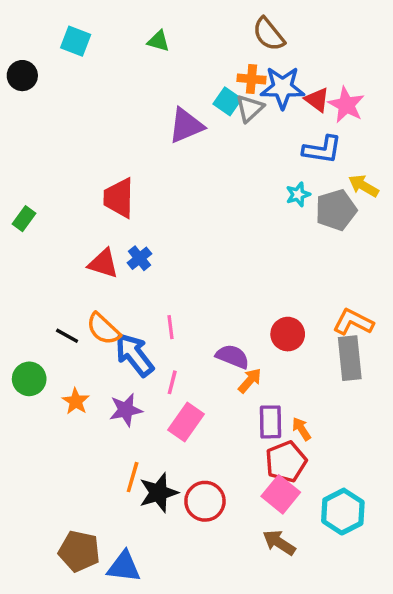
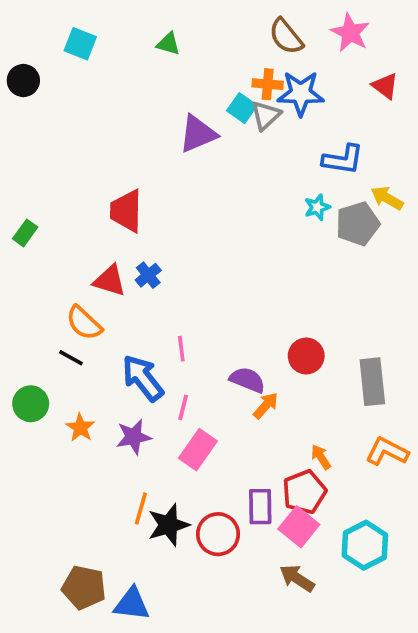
red triangle: (317, 100) -> (385, 86), moved
pink star: (346, 105) -> (350, 33), moved
orange L-shape: (353, 322) -> (387, 451), moved
orange semicircle: (103, 329) -> (84, 323), moved
purple rectangle: (270, 422) -> (260, 507), moved

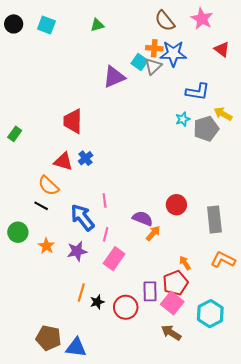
green triangle: (168, 44) -> (97, 25), turned -32
black circle: (23, 80) -> (14, 24), moved
black star: (168, 525) -> (97, 302), size x0.6

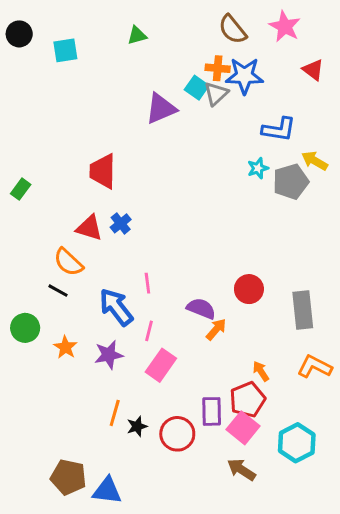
cyan square: (46, 25) -> (65, 50), moved, turned -30

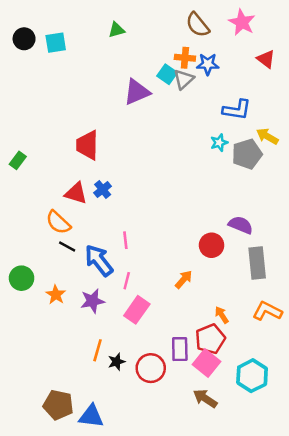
black circle: (19, 34) -> (24, 39), moved
blue star: (244, 76) -> (208, 64), size x0.7
black line: (58, 291) -> (67, 246), moved
purple semicircle: (201, 308) -> (241, 225), moved

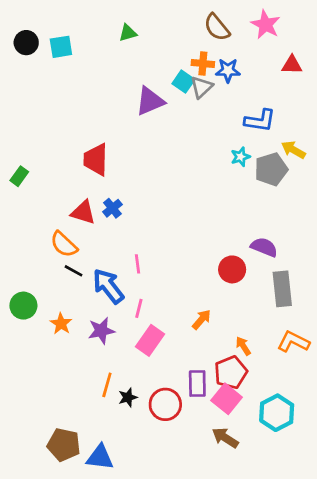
red triangle: (266, 59) -> (292, 65), turned -36
orange arrow: (184, 279) -> (202, 320), moved

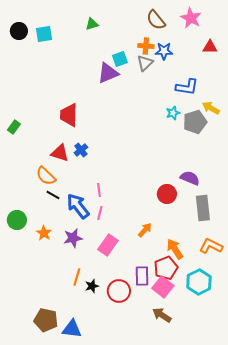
cyan square: (183, 82) -> (120, 59), moved, turned 35
pink line: (139, 308) -> (100, 213), moved
orange arrow: (243, 346) -> (175, 249), size x1.5
cyan hexagon: (277, 413) -> (199, 282), moved

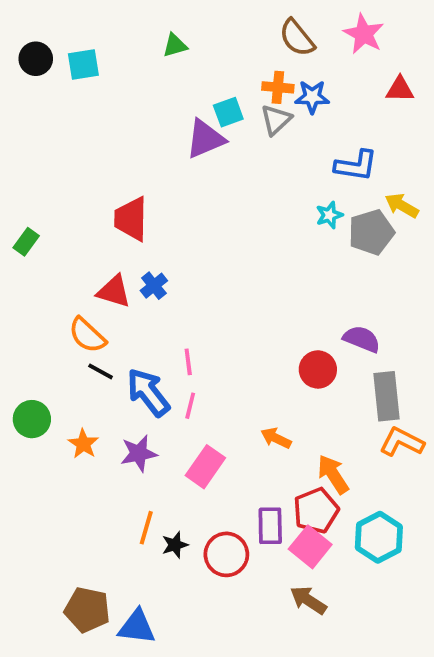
orange arrow: (145, 230) -> (276, 438), turned -105
orange L-shape: (211, 246) -> (402, 442), moved

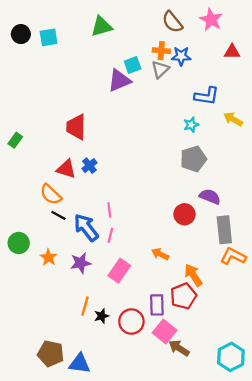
green triangle: (175, 45) -> (102, 26), size x1.5
gray pentagon: (371, 232) -> (193, 159), moved
cyan hexagon: (379, 537) -> (231, 357), moved
pink square: (310, 547) -> (165, 331), moved

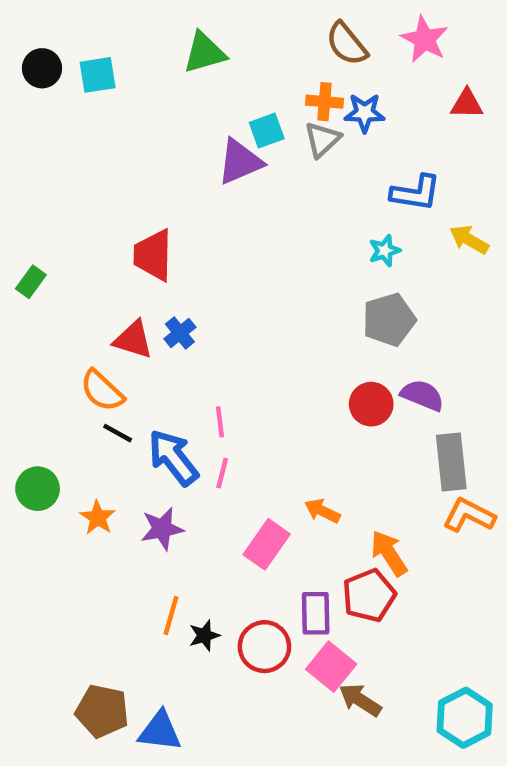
red circle: (184, 214) -> (371, 404), moved
pink rectangle: (119, 271) -> (267, 544), moved

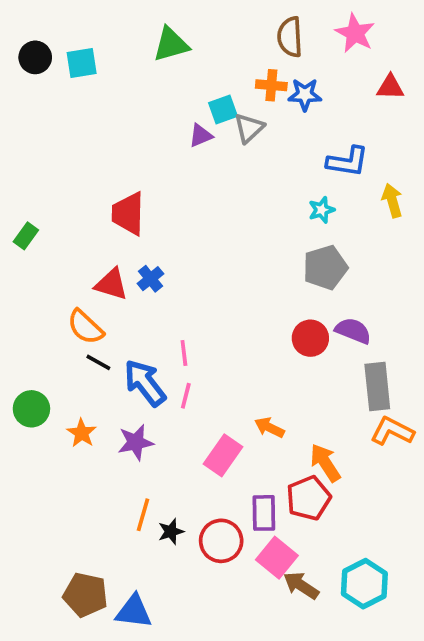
brown semicircle: (347, 44) -> (290, 37), turned 36
gray triangle: (322, 139) -> (249, 128), moved
purple triangle: (240, 162) -> (201, 135), size x0.6
yellow arrow: (469, 240) -> (392, 201), turned 44
cyan hexagon: (465, 718) -> (364, 584), moved

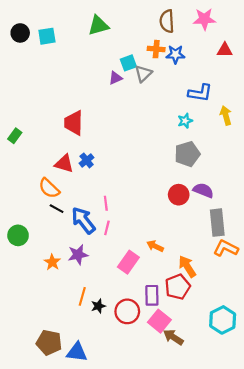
pink star: (355, 33) -> (204, 19), turned -30
orange star: (82, 433) -> (52, 262), moved
cyan hexagon: (364, 584) -> (223, 320), moved

